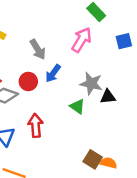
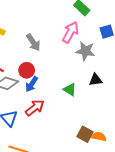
blue arrow: (53, 73) -> (32, 84), moved
gray star: (91, 84) -> (85, 51), moved
red arrow: (36, 125) -> (35, 108), turned 60

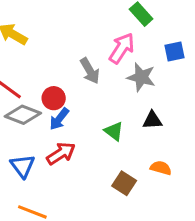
gray arrow: (33, 42) -> (90, 71), moved
brown square: (85, 134) -> (124, 183), moved
orange semicircle: (99, 137) -> (161, 168), moved

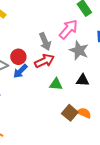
green triangle: (114, 131) -> (56, 84), turned -40
red arrow: (61, 153) -> (45, 61), moved
brown square: (124, 183) -> (70, 113), moved

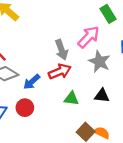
red circle: (18, 57) -> (25, 108), moved

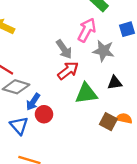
blue arrow: (32, 82) -> (33, 102), moved
green triangle: (71, 99) -> (86, 94), size x1.5

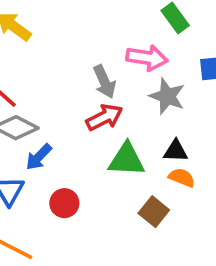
pink arrow: (87, 30) -> (147, 58), turned 60
red circle: (44, 114) -> (64, 203), moved
orange semicircle: (124, 118) -> (182, 177), moved

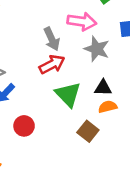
green triangle: (127, 160) -> (68, 94), turned 44
orange semicircle: (182, 177) -> (108, 107), turned -36

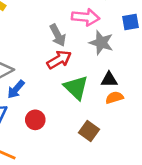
brown square: (88, 131) -> (89, 131), moved

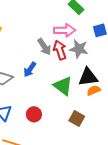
red arrow: (59, 60) -> (60, 50), moved, turned -72
black triangle: (109, 80) -> (88, 77), size x1.5
blue arrow: (16, 89) -> (30, 70), moved

